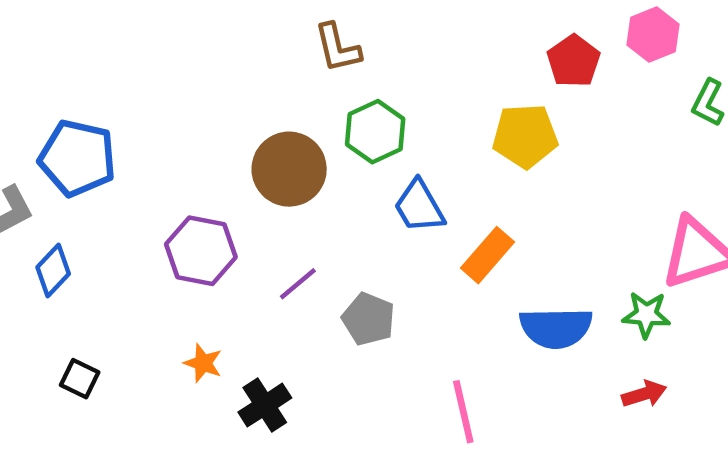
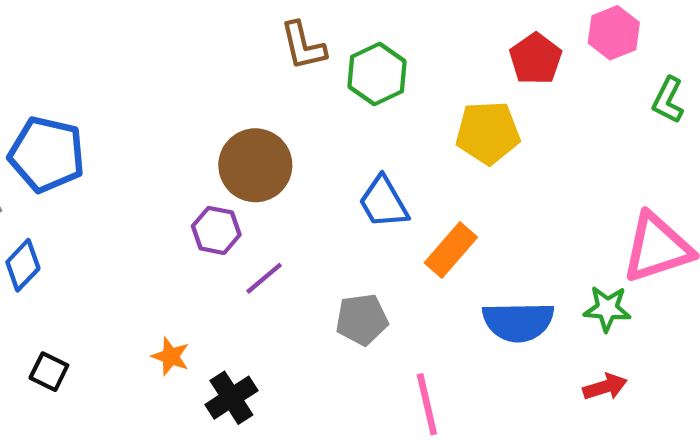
green hexagon: (375, 132) -> (377, 74), moved
purple hexagon: (201, 251) -> (216, 230), moved, size x0.7
gray pentagon: (368, 319) -> (362, 319), moved, turned -30

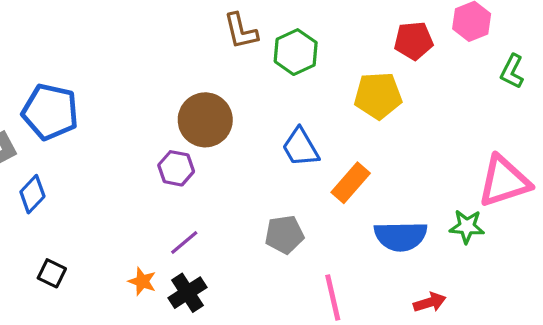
red pentagon: (536, 59) -> (414, 41), turned 30
purple line: (264, 278) -> (184, 243), moved
orange star: (171, 356) -> (142, 281), moved
red arrow: (605, 387) -> (430, 302), moved

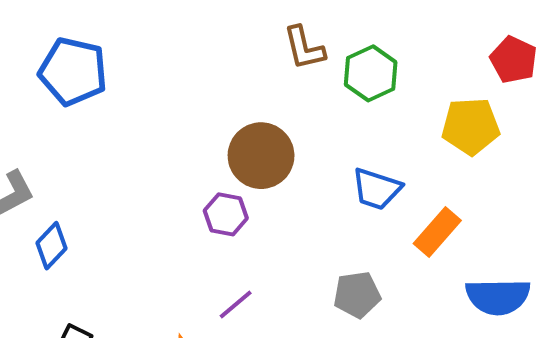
red pentagon: (414, 41) -> (514, 60), turned 30
blue pentagon: (50, 112) -> (73, 71), moved
blue trapezoid: (301, 147) -> (377, 189), turned -42

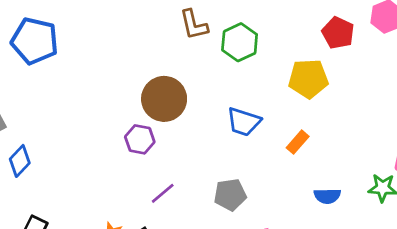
orange rectangle: (437, 232) -> (298, 142), moved, size x0.7
blue semicircle: (498, 297) -> (327, 196), size x0.6
purple line: (236, 304) -> (163, 193), moved

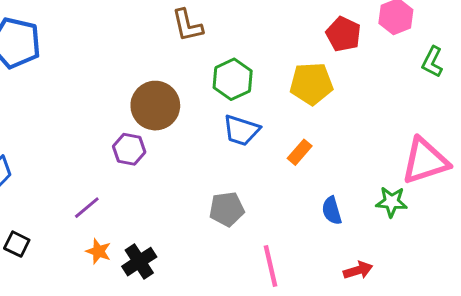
green hexagon: (240, 42) -> (233, 79), moved
purple line: (163, 193) -> (87, 208), moved
blue semicircle: (327, 196) -> (332, 211), turned 75

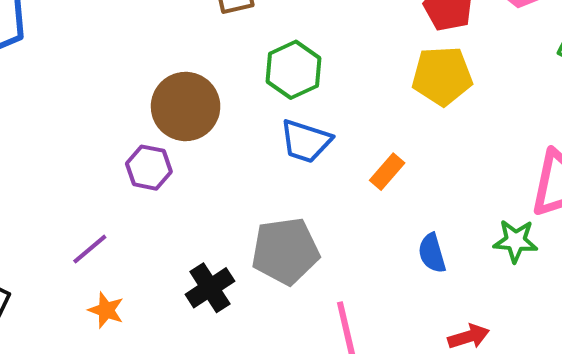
yellow pentagon: (311, 84) -> (442, 76), moved
gray pentagon: (227, 209) -> (285, 251), size x1.4
black cross: (139, 262) -> (210, 288), moved

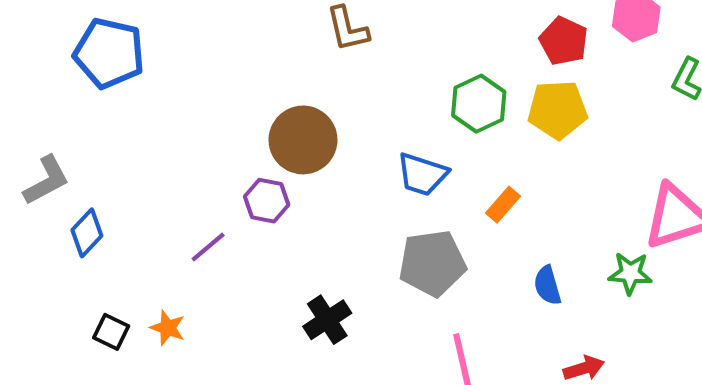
green hexagon: (293, 70) -> (479, 104), moved
purple line: (90, 249) -> (208, 247), moved
gray pentagon: (285, 251) -> (432, 263), moved
orange star: (106, 310) -> (168, 328), moved

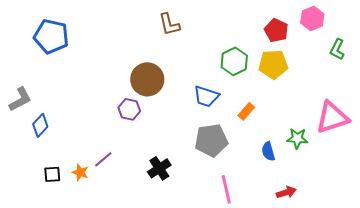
purple line: (208, 247) -> (103, 159), moved
green star: (630, 273) -> (297, 138), moved
black square: (111, 332) -> (52, 174), turned -30

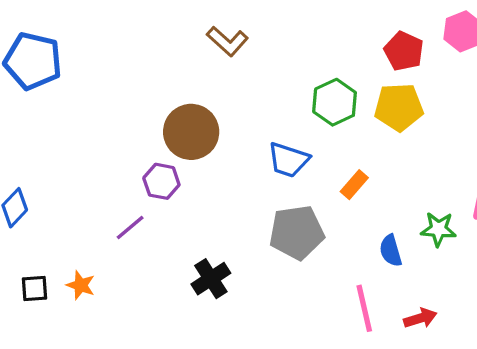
brown L-shape: (169, 24) -> (227, 41), turned -35
purple line: (103, 159) -> (130, 228), moved
pink line: (226, 189) -> (364, 308), moved

